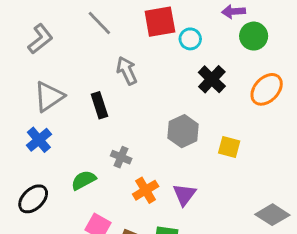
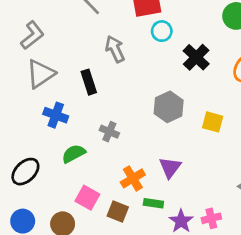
gray L-shape: (40, 39) -> (32, 35), moved
cyan circle: (190, 39) -> (162, 31), moved
blue cross: (39, 140) -> (56, 115), moved, turned -30
orange cross: (146, 190) -> (133, 178), moved

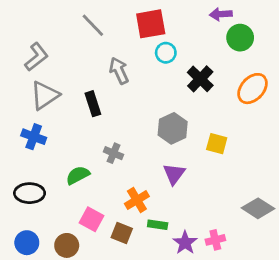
blue cross: (56, 115) -> (34, 137), moved
purple triangle: (170, 167) -> (174, 174), moved
black ellipse: (25, 172) -> (30, 193), turned 44

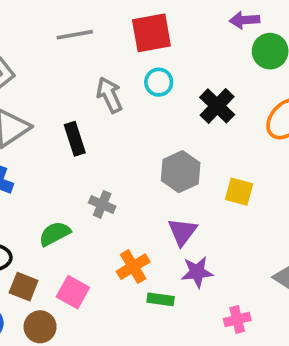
gray line: (93, 25) -> (75, 35), turned -56
cyan circle: (166, 53) -> (159, 82), moved
brown square: (122, 233) -> (24, 287), moved
purple star: (185, 243) -> (197, 272), moved, turned 30

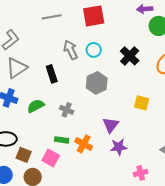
cyan circle: (159, 82) -> (94, 50), moved
gray hexagon: (181, 172) -> (97, 83), moved
green semicircle: (55, 234) -> (36, 106), moved
orange cross: (133, 267) -> (84, 144), turned -30
green rectangle: (161, 299) -> (62, 140), moved

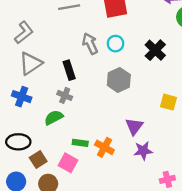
green semicircle: (36, 106) -> (54, 118), moved
gray cross: (67, 110) -> (65, 95), moved
brown square: (24, 155) -> (38, 159), turned 35

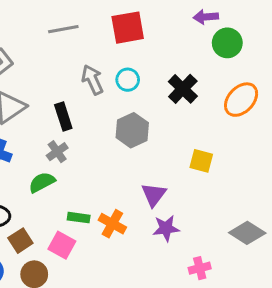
gray cross: (65, 95) -> (57, 152), turned 32

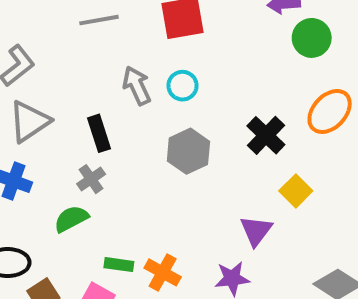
black cross: (183, 89) -> (266, 135), moved
yellow square: (201, 161) -> (296, 191), moved, turned 30
purple triangle: (154, 195) -> (256, 231), moved

